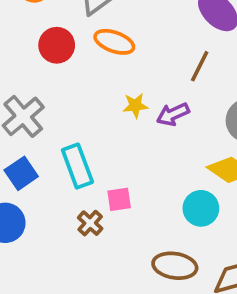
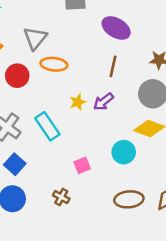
cyan rectangle: (77, 166) -> (47, 126), moved
cyan circle: (201, 208) -> (124, 152), moved
brown cross: (90, 223) -> (61, 197), moved

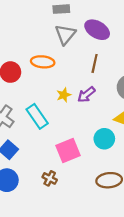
gray triangle: (35, 38) -> (65, 34), moved
pink square: (82, 165) -> (68, 150), size x1.6

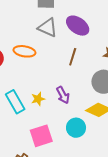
gray triangle: (65, 34) -> (48, 28), turned -50
yellow star: (64, 95) -> (38, 99), moved
purple arrow: (86, 95) -> (63, 95), moved, turned -84

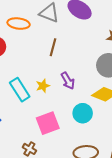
orange ellipse: (24, 51) -> (19, 24), moved
brown line: (73, 57) -> (53, 47), moved

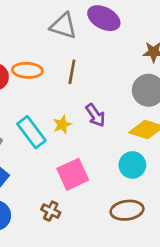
orange ellipse: (19, 24) -> (27, 70), moved
cyan circle: (83, 113) -> (132, 165), moved

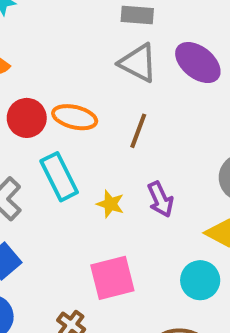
yellow star: (62, 125) -> (110, 204), turned 30
cyan rectangle: (31, 132) -> (59, 177), moved

